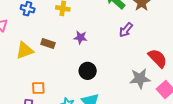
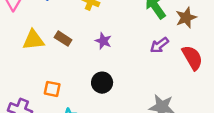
red semicircle: (158, 58) -> (192, 58), moved
orange square: (38, 88) -> (52, 89), moved

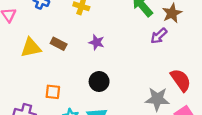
purple arrow: (159, 45) -> (159, 36), moved
red semicircle: (192, 58) -> (181, 80), moved

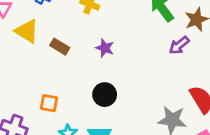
yellow triangle: (31, 48) -> (27, 31), moved, turned 40

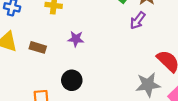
black circle: (105, 95) -> (72, 80), moved

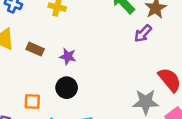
purple star: (76, 39) -> (68, 56), moved

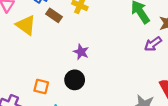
brown rectangle: (35, 49) -> (54, 15), moved

